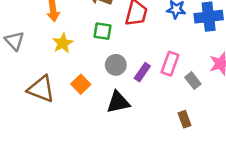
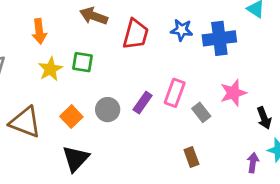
green square: (102, 31) -> (83, 62), moved
gray circle: (116, 65) -> (108, 110), moved
black triangle: (118, 102) -> (76, 158), moved, turned -35

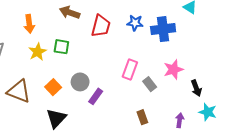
purple rectangle: (143, 103) -> (96, 96), moved
purple arrow: (253, 163) -> (180, 120), moved

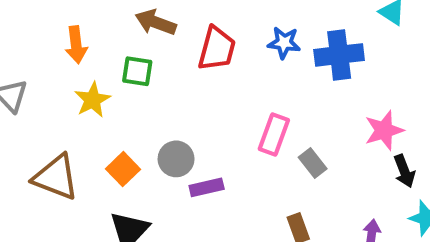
green square: (61, 47) -> (137, 71), moved
pink star: (173, 69) -> (384, 130), moved
purple rectangle: (96, 96) -> (207, 187), turned 42

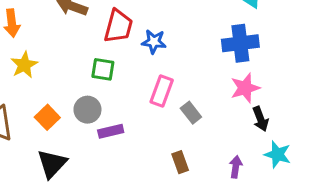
blue star: (284, 43) -> (154, 42), moved
blue cross: (339, 55) -> (240, 43), moved
green square: (137, 71) -> (103, 69), moved

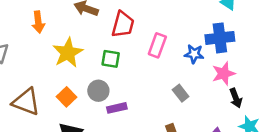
blue star: (154, 42) -> (194, 54), moved
yellow star: (24, 65) -> (68, 53), moved, size x1.4
pink rectangle: (162, 91) -> (157, 45), moved

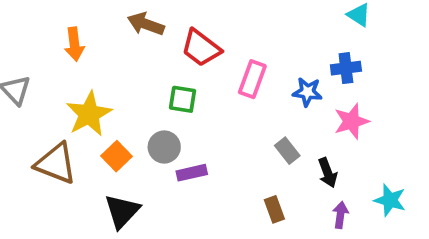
red trapezoid: (123, 24) -> (201, 48), turned 112
blue cross: (220, 38) -> (346, 68), size x0.7
yellow star: (68, 53) -> (89, 114), moved
black arrow: (236, 98) -> (328, 173), moved

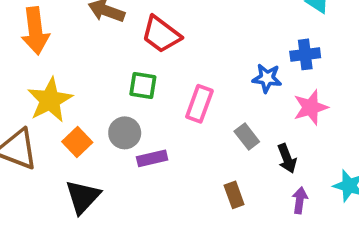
orange arrow: (74, 44) -> (35, 31), size x1.4
pink rectangle: (252, 79) -> (199, 104), moved

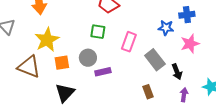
gray rectangle: (247, 137) -> (155, 60), size x1.5
orange square: (77, 142) -> (62, 63), turned 35

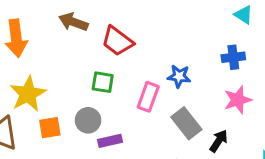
blue star: (166, 28) -> (179, 76), moved
black arrow: (177, 72) -> (219, 141), turned -126

